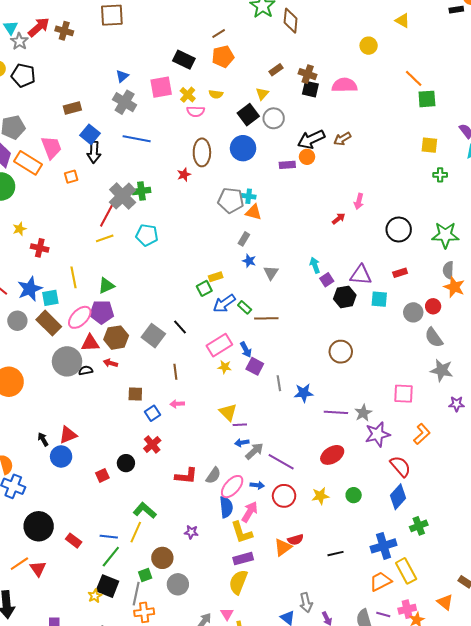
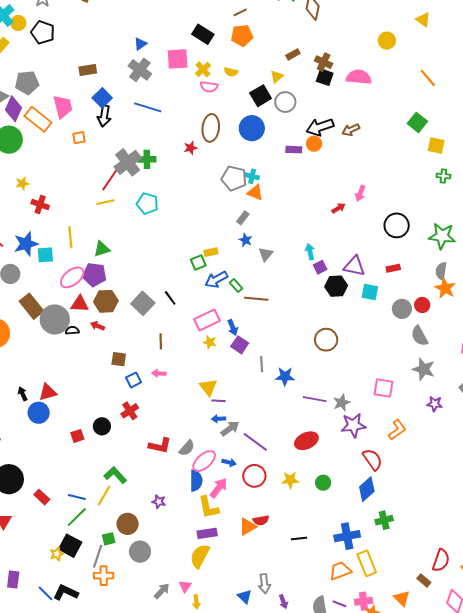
green square: (427, 99) -> (417, 122), moved, turned 36
brown rectangle: (49, 323) -> (32, 306), moved

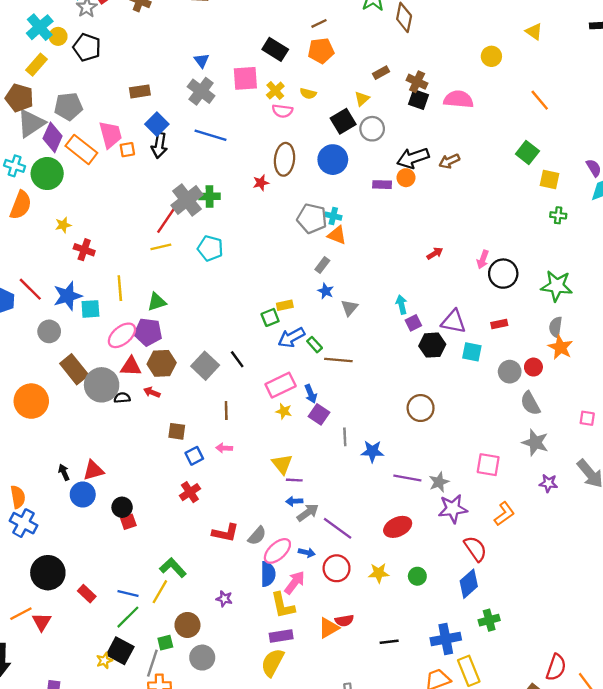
blue triangle: (140, 44) -> (202, 61), turned -32
orange square: (79, 138) -> (127, 150), moved
pink arrow: (360, 193) -> (483, 260), moved
black circle: (102, 426) -> (122, 507), moved

